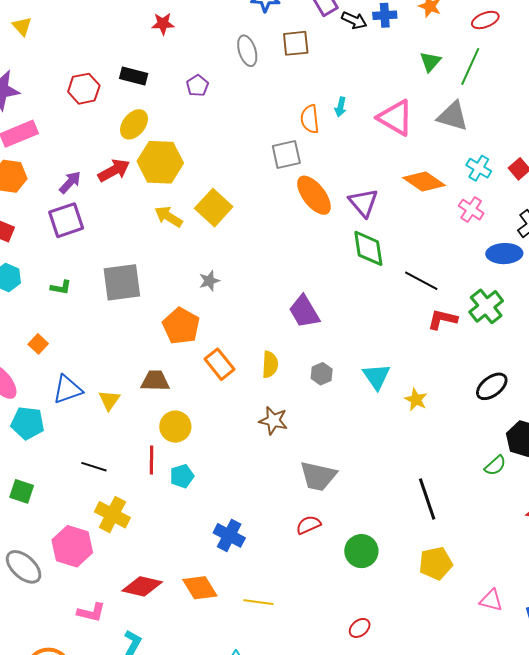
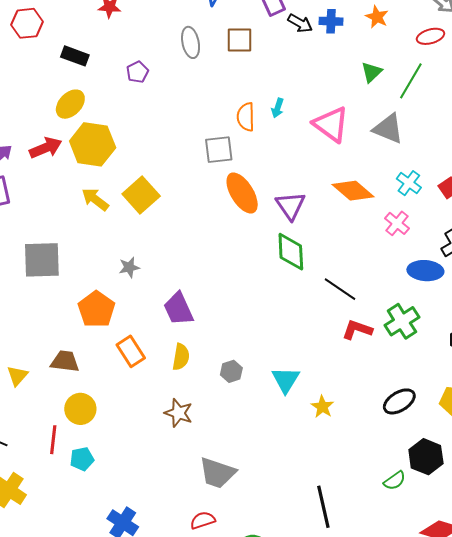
red hexagon: (84, 89) -> (27, 23), moved
purple trapezoid: (304, 312) -> (178, 309), moved

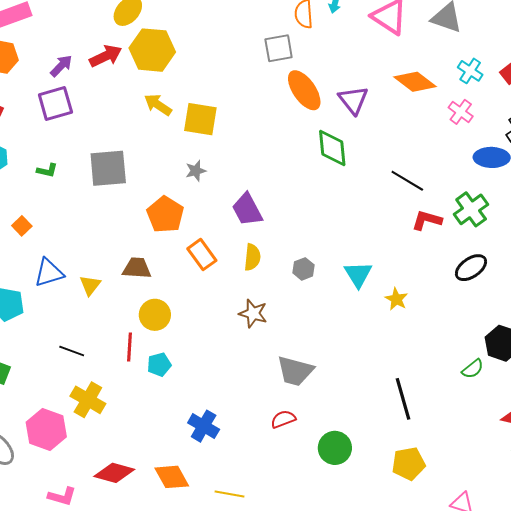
yellow square: (141, 195) -> (200, 119), moved, turned -36
green diamond: (291, 252) -> (332, 148), moved
black ellipse: (399, 401) -> (471, 268), moved

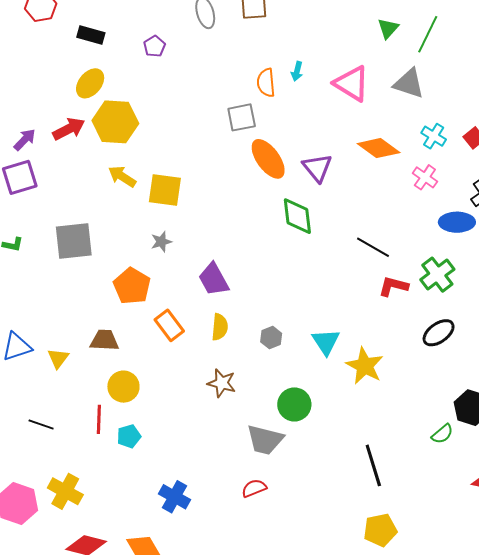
yellow star: (396, 299) -> (365, 366), size x1.6
yellow cross: (88, 400) -> (65, 491), moved
green circle: (335, 448) -> (294, 404), moved

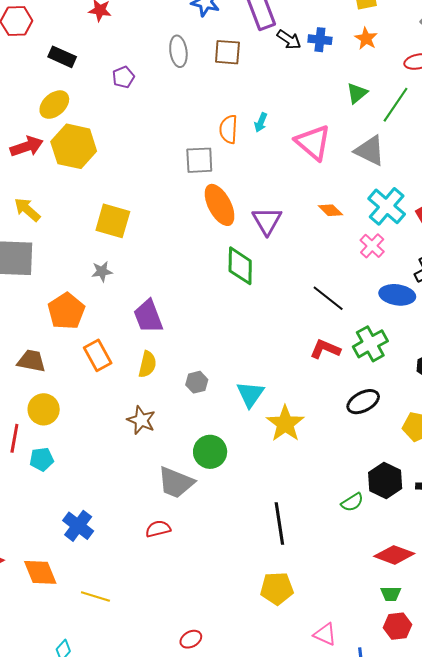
cyan cross: (434, 136) -> (387, 206), size x1.5
orange diamond: (379, 148) -> (330, 210), size x0.6
yellow arrow: (122, 176) -> (27, 210), moved
black line: (373, 247) -> (328, 298), moved

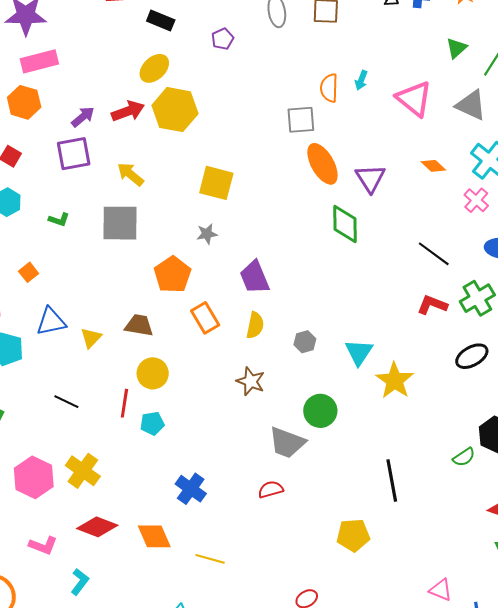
yellow pentagon: (277, 588) -> (353, 535), moved

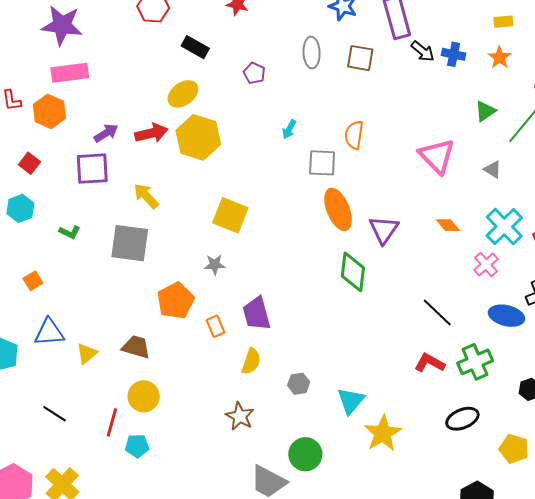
purple pentagon: (223, 39) -> (254, 73), turned -30
cyan arrow: (361, 80) -> (289, 129), moved
gray triangle: (471, 105) -> (493, 170), size x0.6
orange rectangle: (205, 318) -> (216, 326), moved, size x0.7

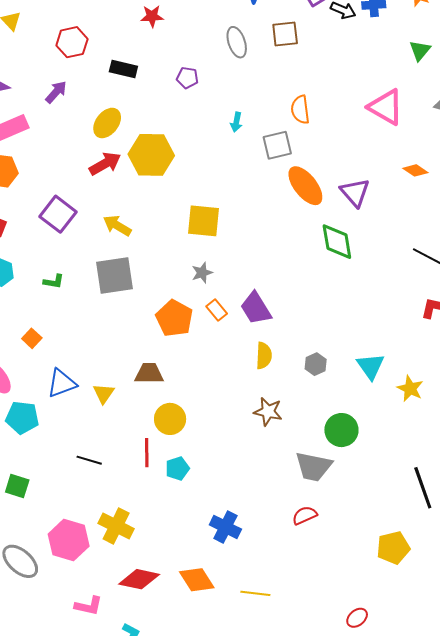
yellow ellipse: (183, 94) -> (107, 123), moved
purple arrow: (106, 133) -> (56, 92), moved
purple square: (92, 169) -> (58, 214), turned -33
orange rectangle: (216, 326) -> (217, 310), moved
yellow star: (383, 433) -> (410, 389), size x0.7

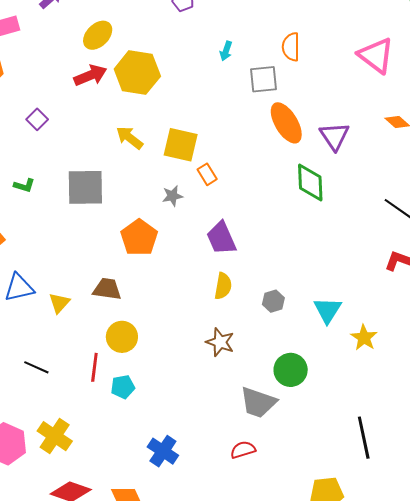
purple square: (58, 214) -> (37, 119), size x0.6
yellow arrow: (117, 226) -> (129, 138), moved
orange rectangle: (217, 310) -> (207, 174), moved

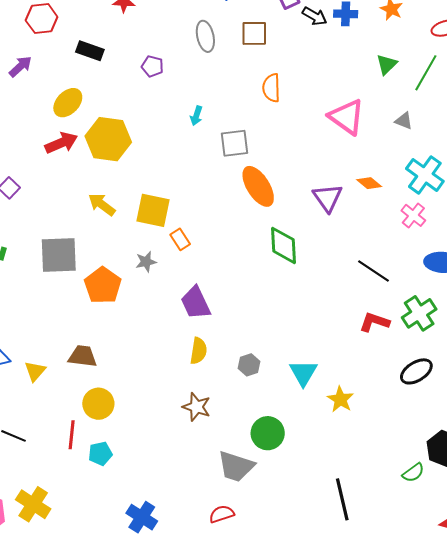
orange semicircle: (291, 47) -> (271, 88), moved
purple triangle: (334, 136) -> (328, 198), moved
orange pentagon: (139, 238) -> (103, 285), moved

